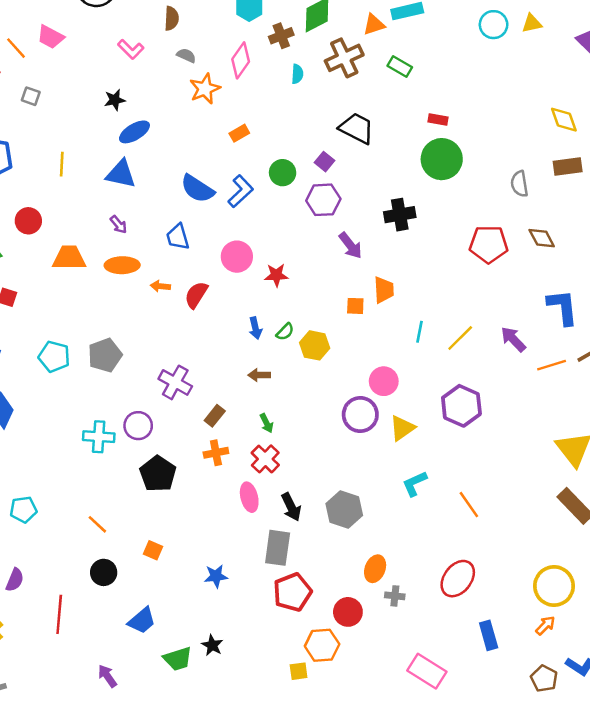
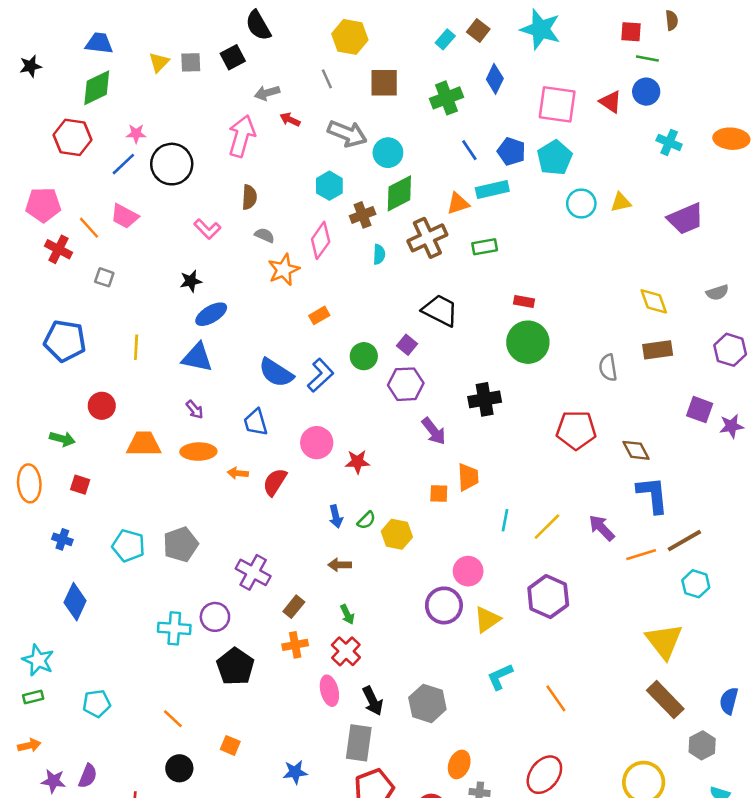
green rectangle: (400, 67) -> (485, 247), turned -40
brown diamond: (542, 238) -> (636, 450), moved

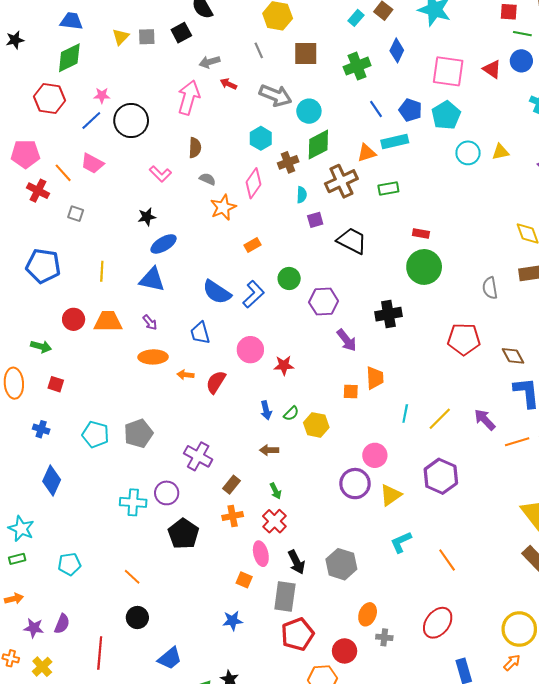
purple square: (407, 345) -> (315, 220), moved, turned 35
orange trapezoid: (144, 444) -> (108, 321), moved
orange square: (230, 745) -> (244, 580), moved

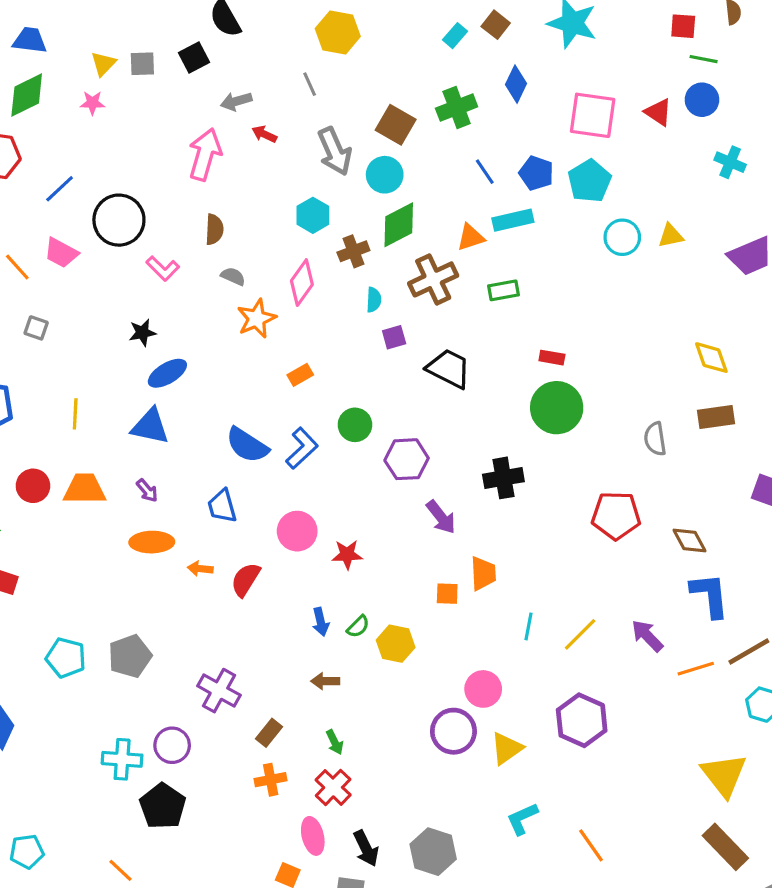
brown square: (306, 54) -> (396, 125), moved, turned 30
pink star: (102, 95) -> (92, 103), moved
gray arrow: (275, 95) -> (335, 151), turned 44
black circle: (131, 121) -> (119, 220), moved
black pentagon: (183, 534) -> (163, 806), moved

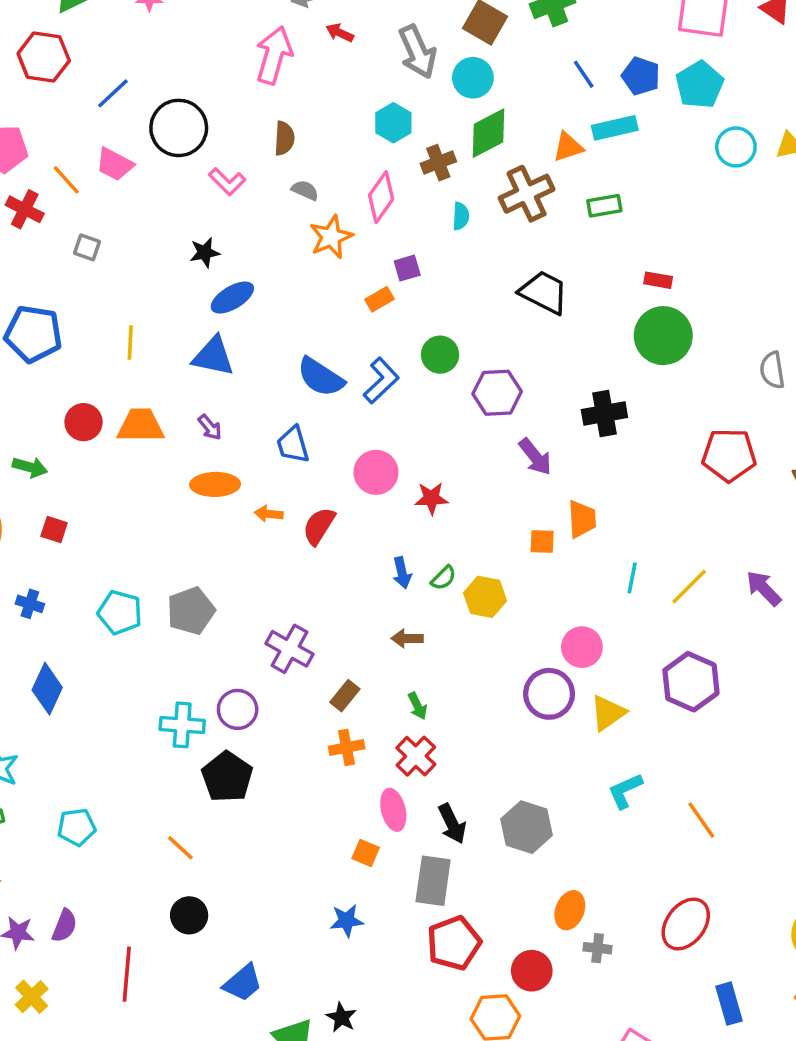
purple square: (394, 337) -> (407, 268), moved

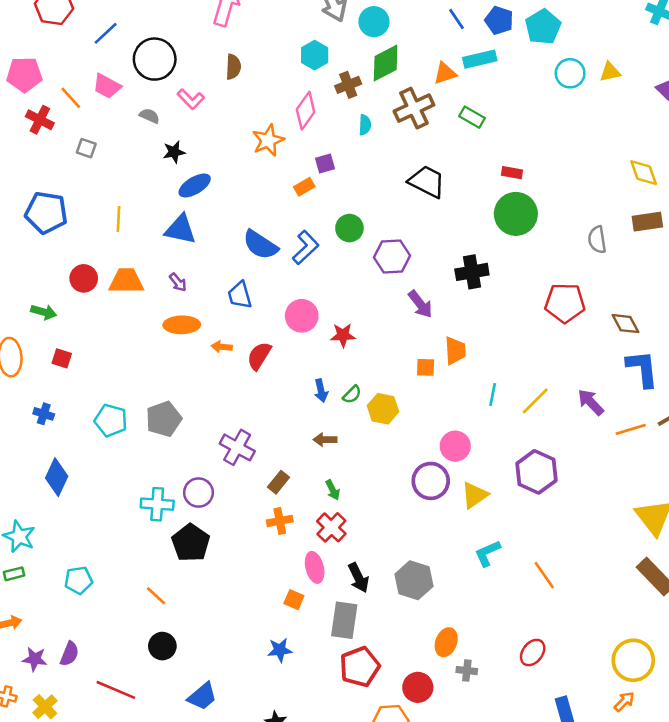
gray semicircle: (305, 190) -> (149, 116), moved
green rectangle: (604, 206) -> (472, 117), turned 40
red ellipse: (686, 924) -> (533, 653), size x0.7
red line: (127, 974) -> (116, 690), turned -72

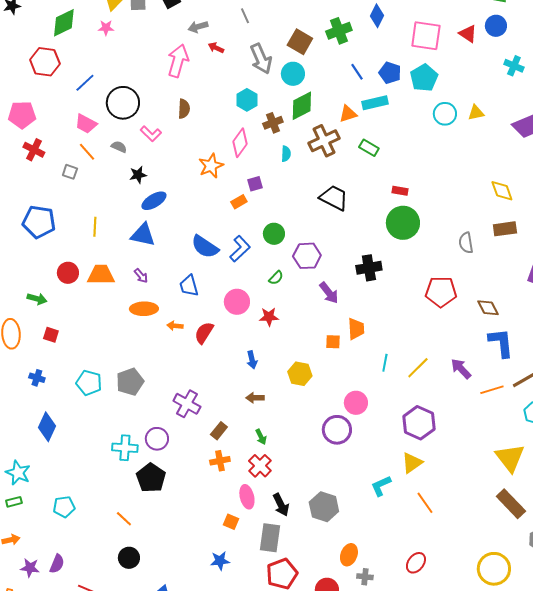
orange line: (71, 98) -> (87, 152), moved
green semicircle: (352, 395) -> (276, 278), moved
yellow triangle: (475, 495) -> (412, 463), moved

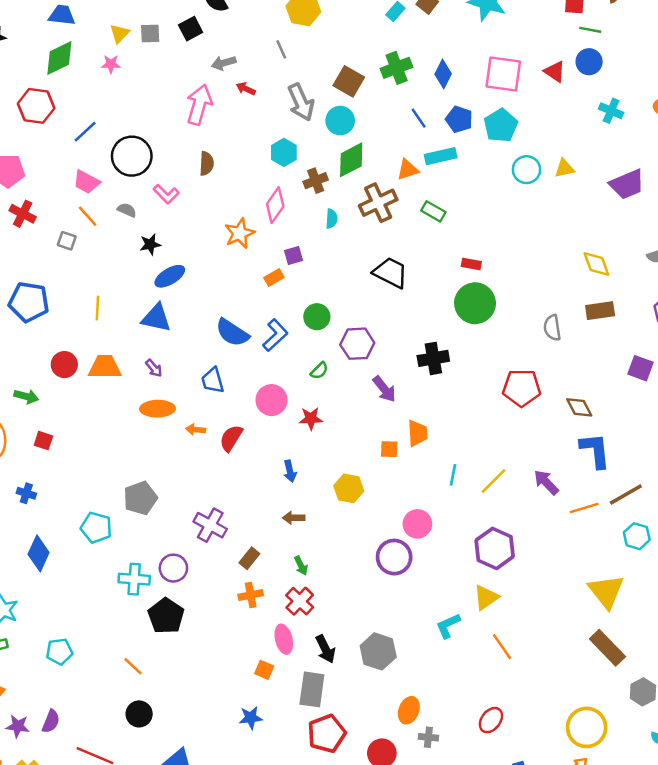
blue diamond: (377, 16) -> (443, 74), moved
cyan pentagon: (89, 383) -> (96, 528), moved

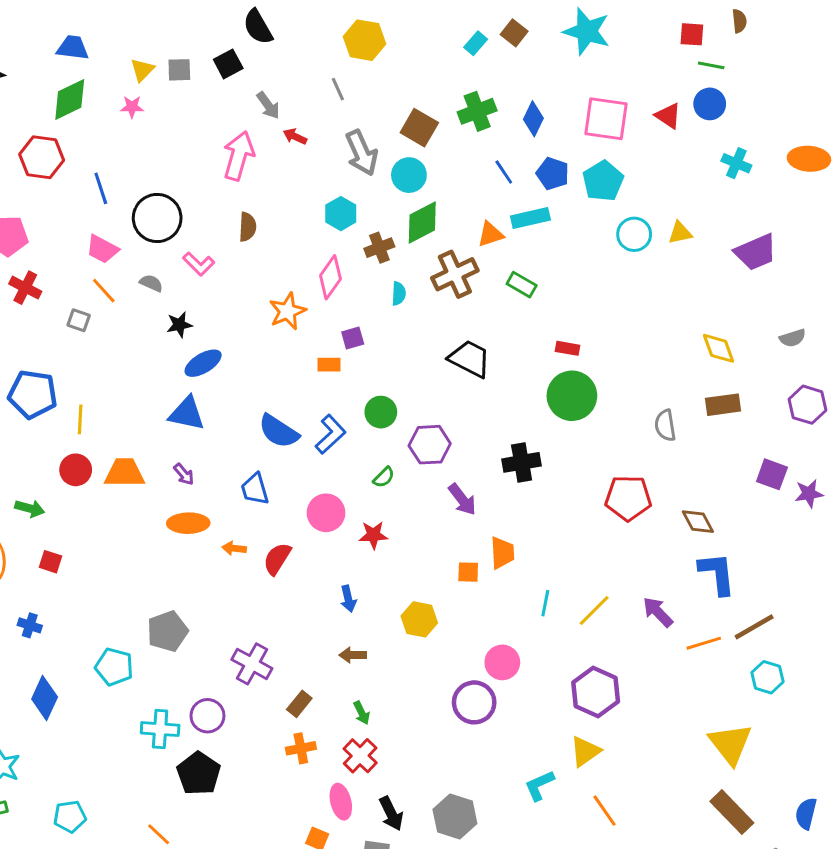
gray arrow: (224, 63) -> (268, 105), turned -110
blue line: (85, 132) -> (101, 188), turned -65
orange rectangle: (274, 277) -> (329, 365), turned 30
yellow line: (97, 308) -> (80, 419), moved

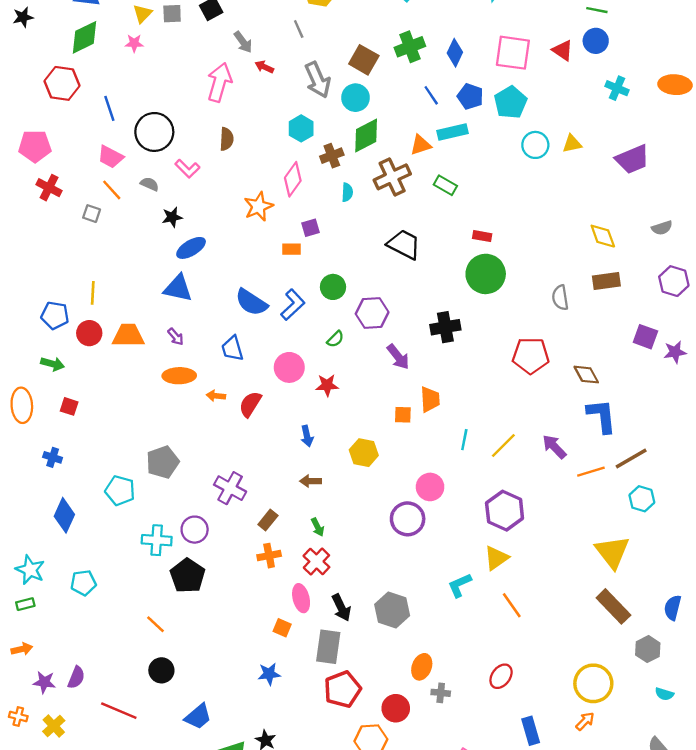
blue pentagon: (33, 394) -> (55, 315), moved, size x0.7
cyan pentagon: (70, 816) -> (83, 583), moved

